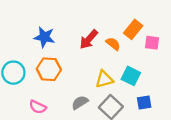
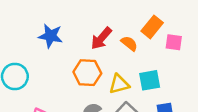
orange hexagon: (49, 69) -> (87, 73), moved
cyan square: (131, 76) -> (150, 80), turned -36

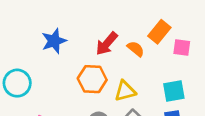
blue star: (50, 36) -> (54, 41), turned -30
cyan square: (150, 80) -> (174, 91), moved

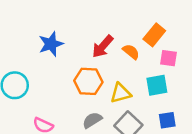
pink square: (182, 48) -> (168, 58), moved
cyan square: (174, 91) -> (157, 85), moved

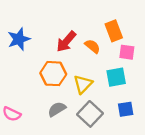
orange rectangle: (154, 35) -> (114, 31), turned -60
yellow triangle: (121, 93) -> (83, 84), turned -30

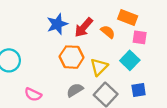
orange rectangle: (114, 31) -> (128, 18), turned -48
blue star: (19, 39) -> (57, 24), moved
cyan square: (116, 77) -> (130, 60), turned -36

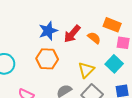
orange hexagon: (72, 57) -> (47, 59), moved

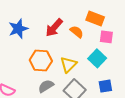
blue star: (48, 31) -> (18, 29), moved
orange hexagon: (47, 59) -> (41, 60), moved

